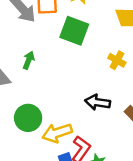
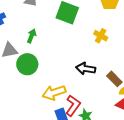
green circle: (28, 118) -> (27, 64), moved

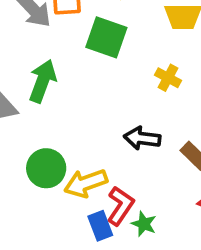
green arrow: (32, 36) -> (43, 81), size x1.6
green circle: (27, 64) -> (46, 168), moved

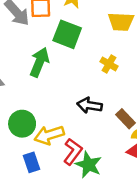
green arrow: (43, 81) -> (39, 62), moved
green star: (144, 224) -> (88, 165), size x1.5
blue rectangle: (100, 226) -> (32, 162), moved

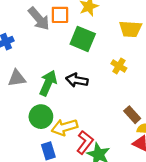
green arrow: (39, 62) -> (48, 83), moved
black arrow: (89, 105) -> (77, 80), moved

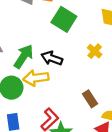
brown rectangle: (132, 115) -> (90, 99), moved
yellow arrow: (65, 127) -> (36, 78), moved

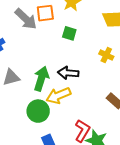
green square: (64, 19) -> (69, 33), size x0.6

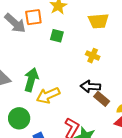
black arrow: (68, 73) -> (90, 86), moved
green circle: (38, 111) -> (19, 118), moved

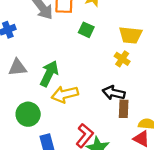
yellow trapezoid: (98, 21) -> (131, 35), moved
brown rectangle: (102, 99) -> (124, 109), turned 42

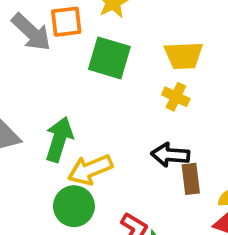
green square: (86, 30) -> (109, 58), size x1.6
green circle: (28, 114) -> (74, 206), moved

